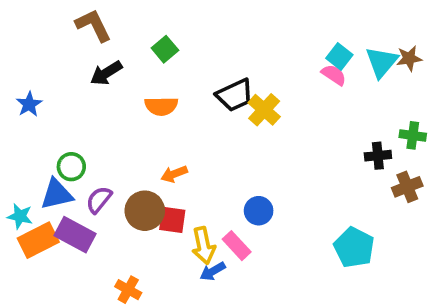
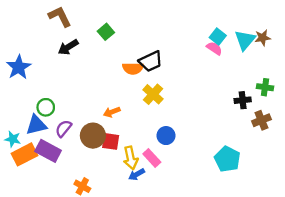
blue star: (29, 104) -> (19, 67), size x1.5
orange semicircle: (161, 106) -> (133, 68), moved
yellow cross: (264, 110) -> (153, 94), moved

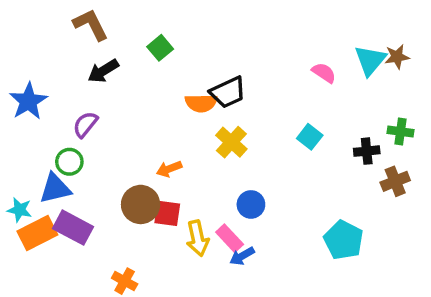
cyan square: (218, 37) -> (310, 137), moved
purple semicircle: (63, 128) -> (85, 124), moved
blue arrow: (137, 174) -> (242, 256), moved

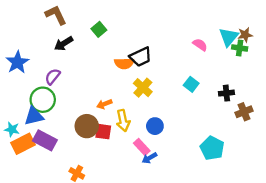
green cross: (401, 131) -> (240, 48), moved
green circle: (69, 162) -> (43, 100), size x1.5
yellow arrow: (198, 238) -> (123, 121), moved

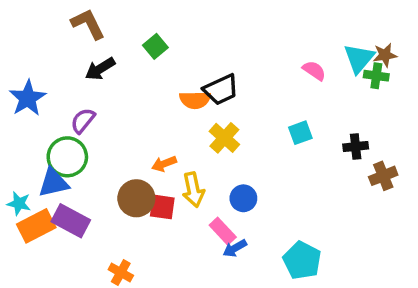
cyan square: (191, 84) -> (300, 133), turned 32
cyan pentagon: (212, 148) -> (302, 260), moved

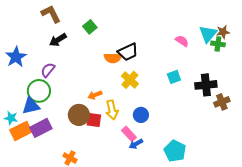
black cross: (356, 146) -> (206, 85), size x1.5
purple rectangle: (71, 221) -> (41, 128), turned -55

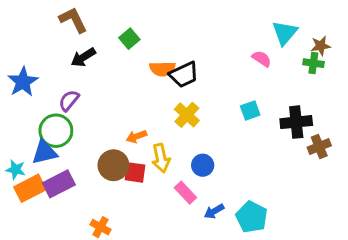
cyan triangle: (208, 34) -> (285, 33), moved
orange semicircle: (113, 58) -> (162, 69), moved
blue arrow: (136, 144) -> (214, 211), moved

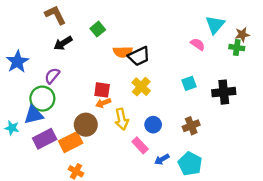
brown cross: (319, 147) -> (191, 126), moved
red square: (135, 172) -> (102, 90), moved
orange rectangle: (30, 188) -> (71, 142), moved

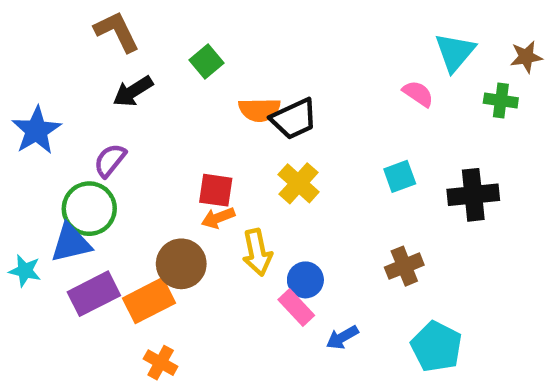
brown star: (242, 35) -> (526, 57), moved
blue circle: (153, 125) -> (305, 280), moved
cyan pentagon: (190, 164) -> (436, 347), moved

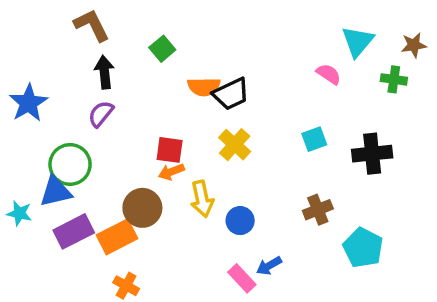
black arrow: (133, 91) -> (104, 72), turned 116
purple semicircle: (110, 160) -> (101, 114), moved
pink rectangle: (296, 307) -> (242, 278), moved
cyan pentagon: (436, 347) -> (363, 248), moved

